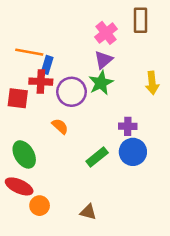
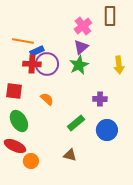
blue rectangle: (47, 65) -> (37, 51), turned 48
purple circle: (72, 92) -> (47, 64), moved
red square: (18, 98) -> (14, 91), moved
blue circle: (133, 152) -> (107, 130), moved
brown triangle: (88, 212) -> (70, 155), moved

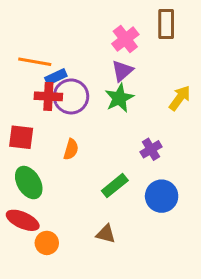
yellow arrow: (119, 65) -> (180, 98), turned -138
orange semicircle: (47, 99) -> (71, 149), turned 64
purple cross: (100, 99) -> (151, 149), turned -32

